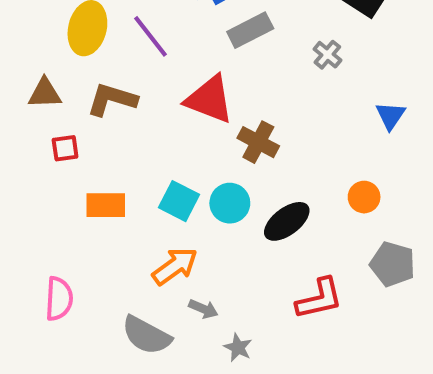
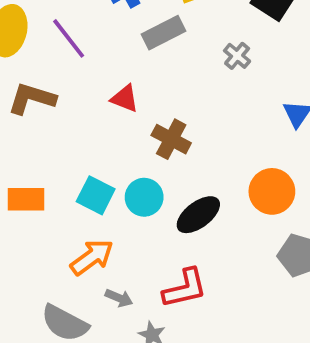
red triangle: (209, 99) -> (125, 98), size x0.6
orange circle: (364, 197) -> (272, 191), size x1.5
red L-shape: (319, 299) -> (185, 288), moved

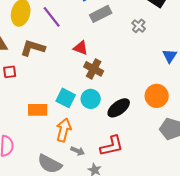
brown cross: (171, 139) -> (94, 69), moved
orange rectangle: (26, 199) -> (38, 110), moved
orange arrow: (92, 257) -> (64, 130), turned -40

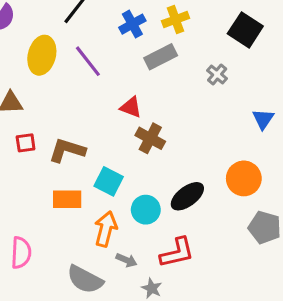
brown L-shape: (33, 48) -> (67, 150), moved
cyan circle: (91, 99) -> (146, 210), moved

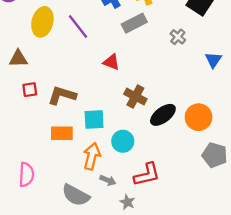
blue triangle: (263, 119) -> (213, 60), moved
brown cross: (150, 138) -> (135, 97), moved
cyan square: (109, 181) -> (94, 119), turned -30
black ellipse: (187, 196) -> (163, 115), moved

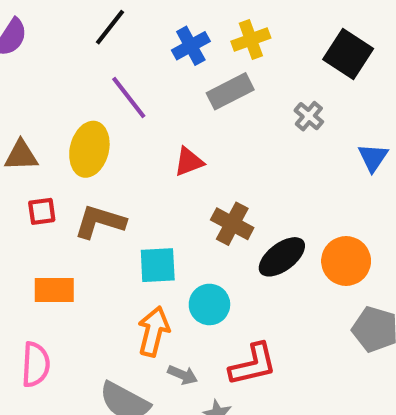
yellow ellipse: (42, 22) -> (89, 149), moved
red triangle: (111, 62) -> (189, 162), turned -42
orange rectangle: (62, 133) -> (54, 290), moved

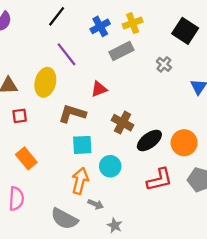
brown L-shape: (100, 222) -> (72, 114), moved
orange rectangle: (54, 290) -> (26, 158), turned 50
red L-shape: (253, 364) -> (159, 180), moved

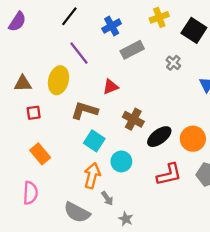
yellow cross: (133, 23) -> (159, 17), moved
cyan square: (82, 145) -> (94, 141), turned 36
gray arrow: (96, 204) -> (107, 198), turned 32

